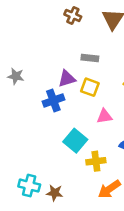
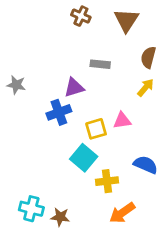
yellow square: (90, 87) -> (96, 129), moved, turned -36
pink triangle: (104, 116) -> (122, 121), moved

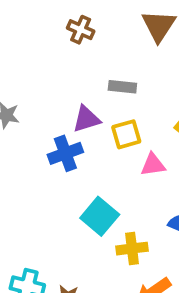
brown cross: (81, 16) -> (81, 30), moved
yellow square: (96, 129) -> (126, 134), moved

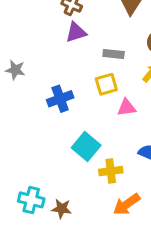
gray rectangle: (122, 87) -> (114, 54), moved
purple triangle: (86, 119) -> (76, 32), moved

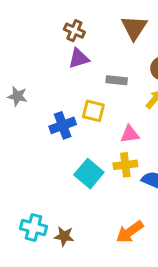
yellow square: (106, 84) -> (93, 111), moved, turned 30
yellow cross: (111, 171) -> (125, 165), moved

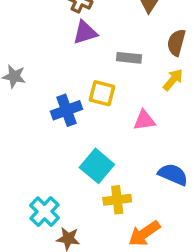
yellow cross: (125, 165) -> (117, 200), moved
cyan cross: (34, 228) -> (45, 212), moved, turned 30

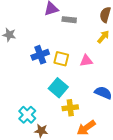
gray rectangle: (129, 58) -> (69, 20), moved
yellow square: (102, 93) -> (61, 59), moved

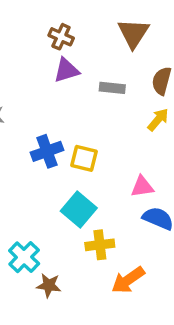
gray rectangle: (69, 20) -> (112, 88), moved
pink triangle: (86, 61) -> (142, 187), moved

